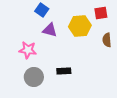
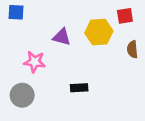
blue square: (42, 10) -> (16, 12), moved, turned -32
gray circle: (34, 77) -> (22, 95), moved

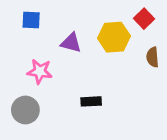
blue square: (16, 12) -> (31, 20), moved
red square: (125, 16) -> (144, 19), turned -35

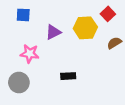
purple triangle: (71, 43) -> (53, 32), turned -42
brown semicircle: (153, 57) -> (114, 43), turned 64

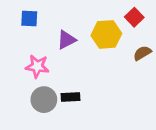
black rectangle: (68, 76) -> (70, 97), moved
gray circle: (19, 83) -> (44, 100), moved

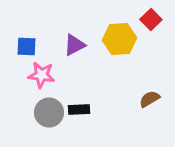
blue square: (29, 18) -> (26, 46), moved
brown semicircle: (142, 53) -> (149, 99), moved

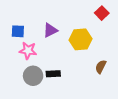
yellow hexagon: (119, 39) -> (81, 39), moved
brown semicircle: (149, 99) -> (101, 67), turned -32

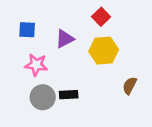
red square: (102, 13) -> (101, 17), moved
blue square: (18, 31) -> (27, 30), moved

